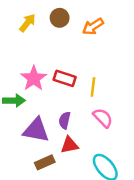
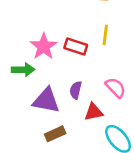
yellow line: (93, 87) -> (105, 35), moved
red triangle: (69, 145) -> (94, 112), moved

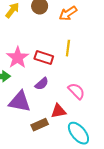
purple semicircle: (76, 90) -> (42, 84), moved, turned -144
brown rectangle: (55, 134) -> (40, 125), moved

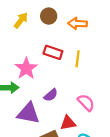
orange arrow: (68, 13) -> (78, 24), turned 36
red rectangle: (44, 57) -> (53, 52), moved

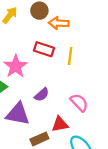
orange arrow: (78, 24) -> (59, 23), moved

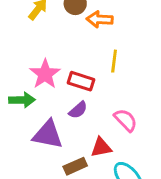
red rectangle: (44, 49) -> (81, 81), moved

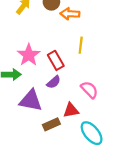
red rectangle: (81, 81) -> (56, 60), turned 42

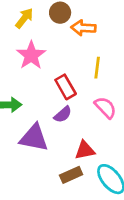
pink star: (29, 55) -> (31, 55), moved
pink semicircle: (89, 90) -> (105, 108), moved
brown rectangle: (51, 124) -> (71, 175), moved

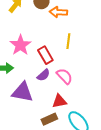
pink star: (31, 55) -> (20, 45), moved
pink semicircle: (105, 108) -> (64, 76), moved

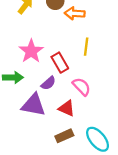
purple semicircle: (43, 75) -> (48, 83), moved
red triangle: (59, 101) -> (67, 108), moved, turned 35

